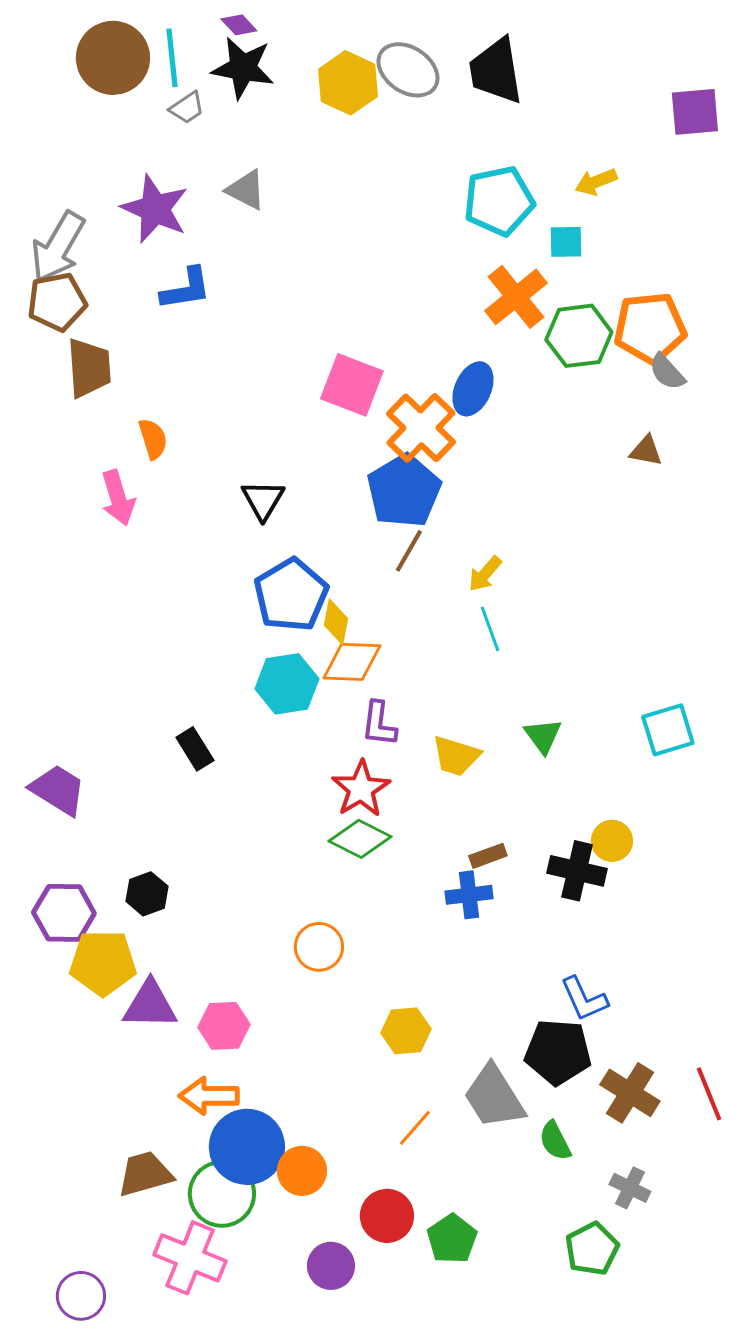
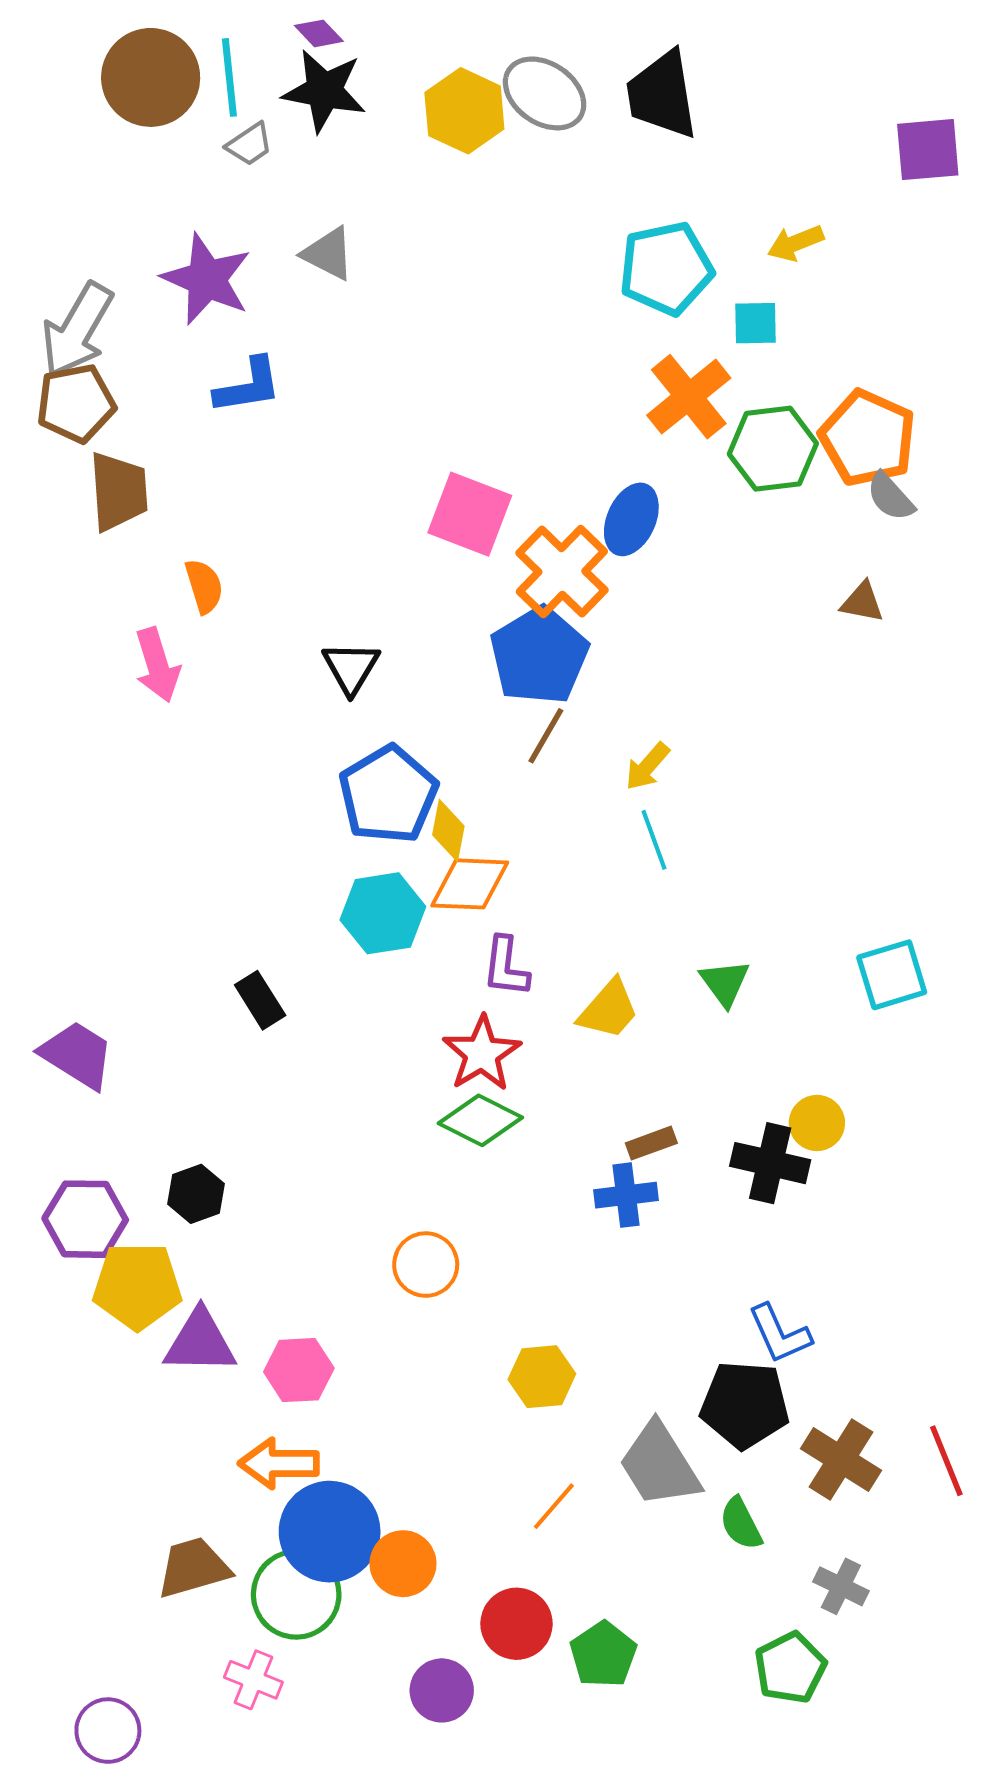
orange pentagon: (650, 328) -> (868, 438), turned 30
yellow trapezoid: (456, 756) -> (609, 1009), turned -66
pink cross: (190, 1258) -> (253, 1680), size x0.6

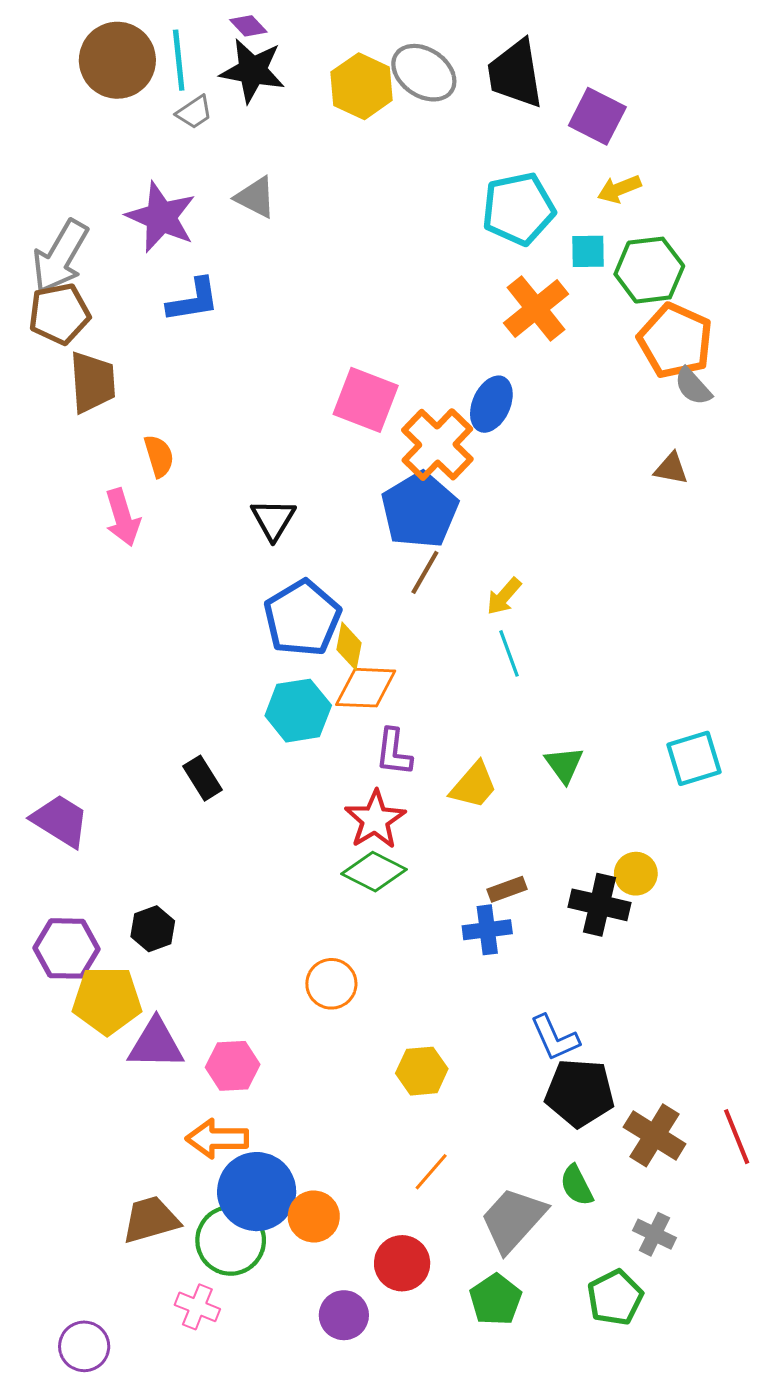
purple square: (928, 150) -> (597, 116), moved, turned 32
green hexagon: (773, 449) -> (649, 270), moved
blue L-shape: (780, 1334) -> (555, 1038), moved
gray trapezoid: (659, 1465) -> (513, 1220), moved, turned 74
green pentagon: (603, 1654) -> (496, 1300), moved

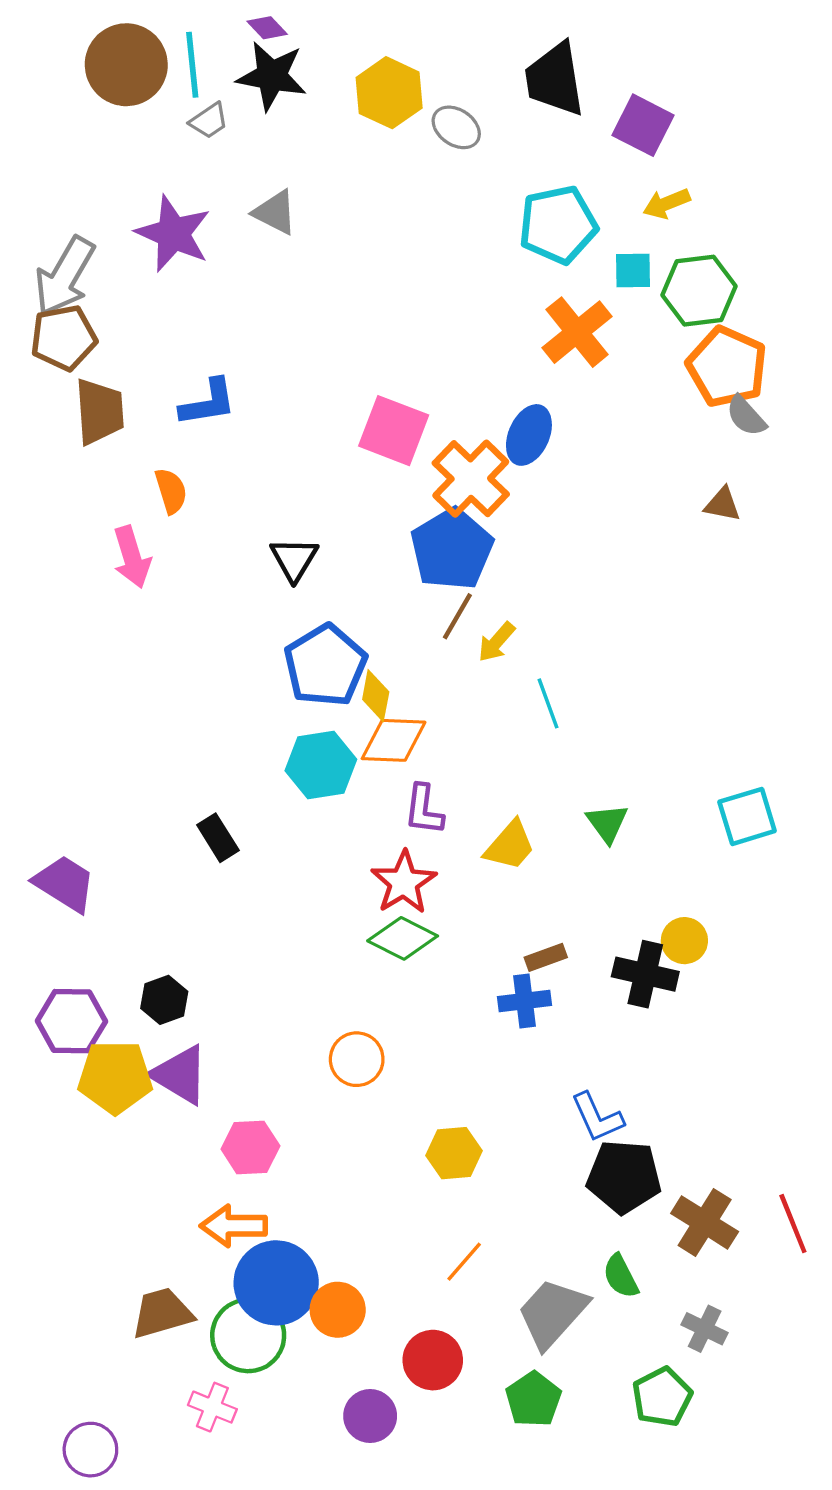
gray ellipse: (424, 73) -> (456, 127), moved, size x0.7
blue L-shape: (193, 300) -> (208, 403), moved
yellow arrow: (504, 596) -> (497, 642), moved
purple triangle: (156, 1044) -> (180, 1075), moved, turned 30

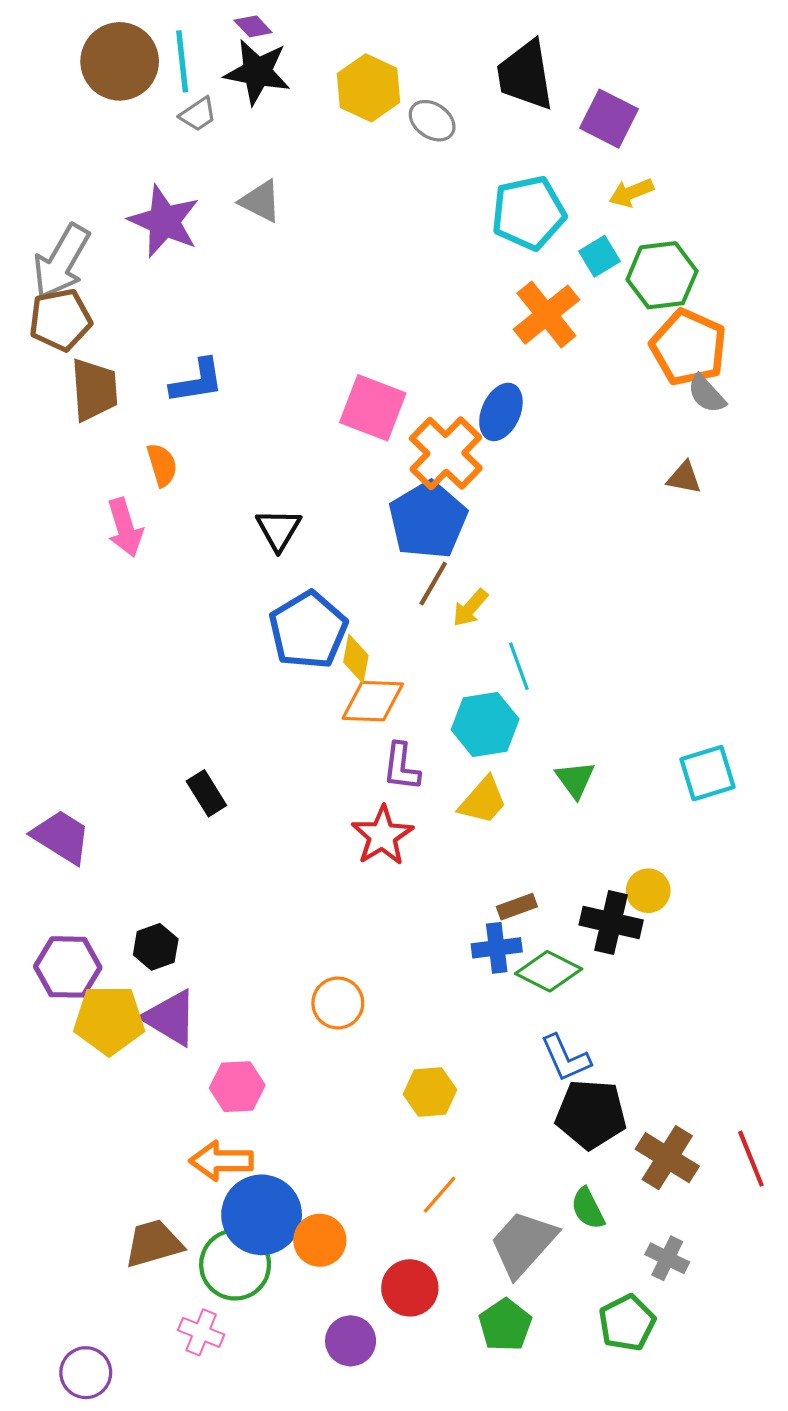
cyan square: (633, 271) -> (599, 256), turned -30
cyan hexagon: (321, 765) -> (485, 724), moved
green diamond: (403, 938) -> (549, 971), moved

